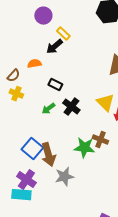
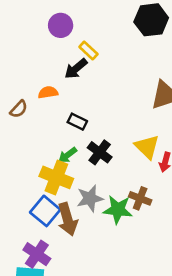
yellow cross: (16, 94) -> (56, 177), moved, size x1.6
gray star: (64, 177) -> (90, 198), moved

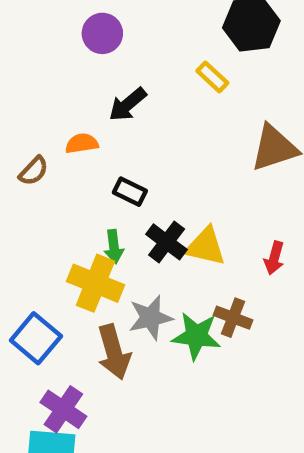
yellow rectangle: (88, 50) -> (212, 77), moved
yellow triangle: (147, 147) -> (205, 247), moved, turned -32
green arrow: (68, 155) -> (114, 247), turned -60
blue square: (45, 211) -> (36, 338), moved

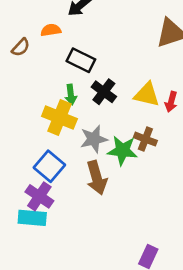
black rectangle: (130, 192) -> (81, 60), size x1.4
yellow triangle: (205, 247) -> (147, 95), moved
blue square: (36, 338) -> (49, 166), moved
brown arrow: (114, 352) -> (97, 178), moved

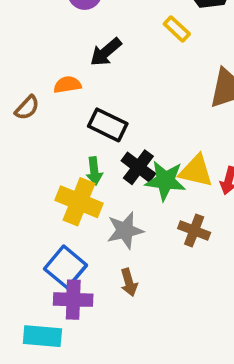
green star: (122, 150) -> (165, 181), moved
brown arrow: (97, 178) -> (129, 282), size x0.6
purple cross: (39, 196) -> (73, 300), moved, turned -32

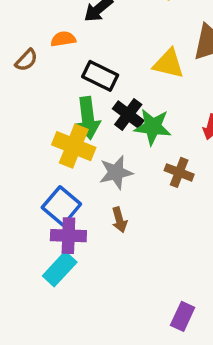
green arrow: (94, 171) -> (88, 118), size x1.6
yellow triangle: (196, 171) -> (169, 64), moved
cyan rectangle: (42, 336) -> (60, 269), moved, turned -52

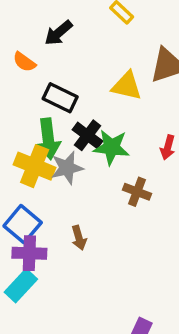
orange semicircle: (63, 39) -> (24, 62), turned -135
gray star: (116, 172) -> (67, 168), moved

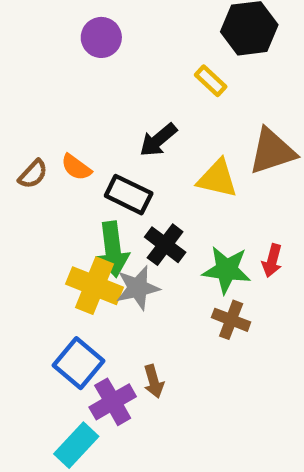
black arrow: (58, 33) -> (158, 140), moved
orange semicircle: (24, 62) -> (76, 167), moved
green star: (111, 147) -> (227, 270), moved
purple cross: (29, 253) -> (113, 402), moved, turned -32

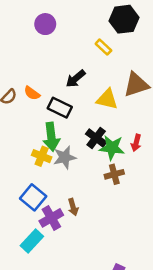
black cross: (165, 245) -> (96, 138), moved
yellow cross: (94, 286) -> (42, 156), size x0.7
brown cross: (231, 320) -> (114, 174), turned -36

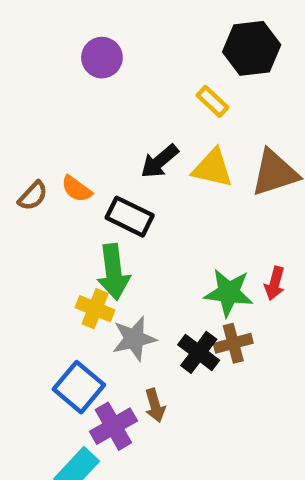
yellow triangle: (107, 99) -> (213, 168), moved
black cross: (96, 138) -> (199, 352), moved
gray star: (65, 157) -> (134, 339), moved

